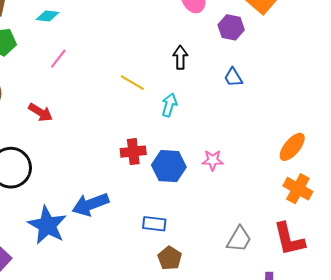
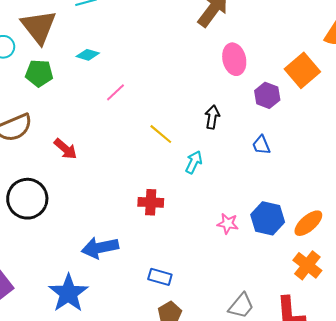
pink line: (58, 59) -> (115, 92), moved
blue hexagon: (169, 166) -> (268, 218), moved
blue star: (47, 225) -> (68, 293), moved

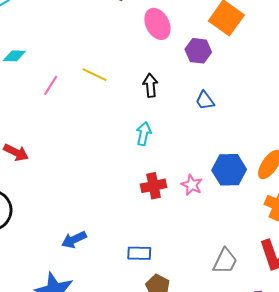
yellow line: (161, 134) -> (95, 75), moved
red cross: (151, 202) -> (154, 186), moved
pink star: (228, 224) -> (192, 185), turned 30
blue arrow: (100, 248) -> (74, 240), size x0.7

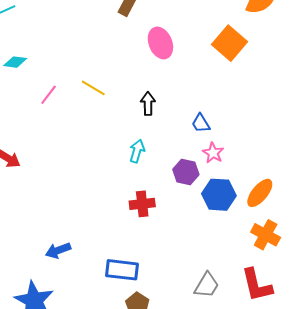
purple hexagon: (198, 51) -> (186, 172), moved
pink star: (192, 185) -> (213, 153), moved
blue rectangle: (139, 253) -> (122, 270), size x1.4

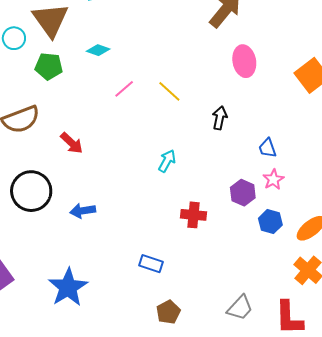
cyan arrow: (137, 151) -> (167, 161), moved
blue hexagon: (219, 195) -> (270, 222), size x0.7
blue arrow: (58, 250) -> (83, 211), moved
blue rectangle: (122, 270) -> (151, 264), moved, size x0.7

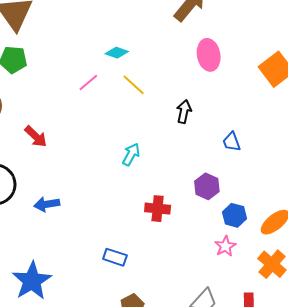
cyan diamond: (98, 50) -> (117, 53), moved
pink star: (273, 179) -> (225, 246), moved

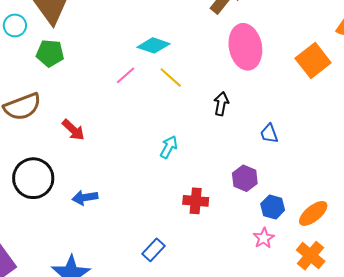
cyan diamond: (117, 53) -> (153, 45), size x1.4
pink ellipse: (209, 55) -> (245, 47), size x1.4
blue rectangle: (115, 257) -> (154, 250), turned -65

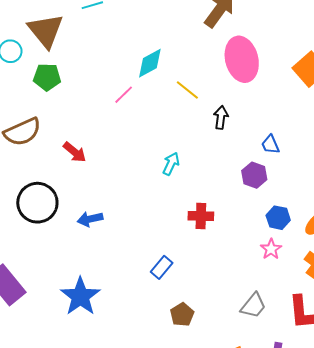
cyan diamond: (153, 45) -> (150, 63), turned -44
yellow line: (171, 77) -> (187, 90), moved
purple hexagon: (245, 178) -> (254, 175), moved

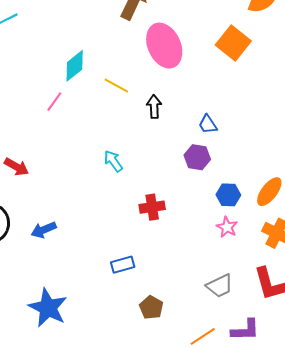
cyan arrow: (171, 164) -> (113, 161), turned -50
blue rectangle: (162, 267) -> (123, 265), turned 45
gray trapezoid: (253, 306) -> (220, 286), turned 36

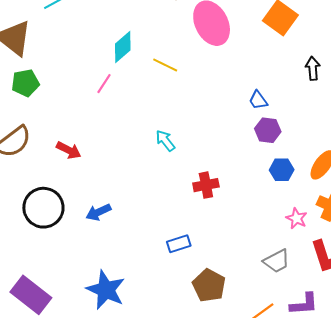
black arrow: (154, 107) -> (313, 68), moved
purple hexagon: (197, 157) -> (268, 130), moved
pink star: (227, 227) -> (297, 218), moved
brown pentagon: (151, 307) -> (209, 285), size x1.4

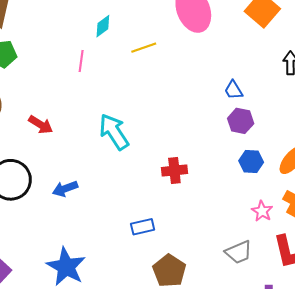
cyan diamond: (123, 47) -> (103, 26), size x0.7
yellow line: (165, 65) -> (144, 48), turned -50
pink line: (104, 84) -> (81, 61), turned -30
cyan arrow: (165, 141) -> (114, 132), moved, size x1.6

